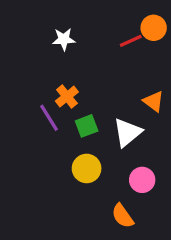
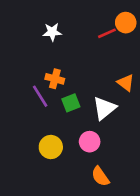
orange cross: (67, 96) -> (55, 79), turned -36
yellow circle: (87, 168) -> (51, 147), moved
pink circle: (142, 180) -> (90, 142), moved

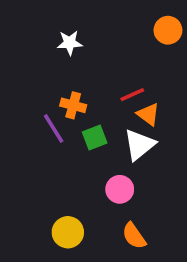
red line: (107, 33) -> (132, 95), moved
orange triangle: (126, 83) -> (148, 114), moved
yellow circle: (51, 147) -> (68, 232), moved

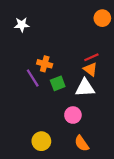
white star: (70, 43) -> (22, 25), moved
red line: (132, 95) -> (91, 57), moved
white triangle: (139, 145) -> (85, 88), turned 36

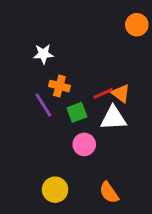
white star: (22, 25) -> (43, 54), moved
red line: (91, 57) -> (103, 93), moved
pink circle: (73, 115) -> (84, 144), moved

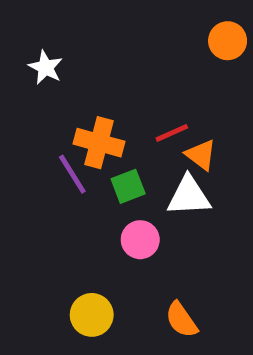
white star: (43, 54) -> (46, 67), moved, turned 30
orange cross: (59, 86) -> (99, 143), size x1.4
red line: (103, 93) -> (172, 133), moved

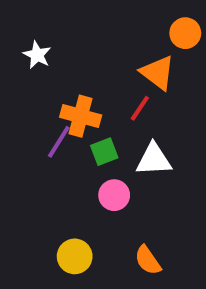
red line: (172, 133) -> (140, 108), turned -32
orange triangle: (201, 155) -> (158, 73), moved, size x1.4
purple line: (72, 174) -> (59, 142), turned 64

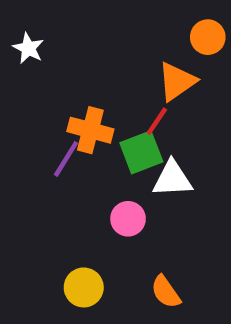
white star: (37, 55) -> (28, 48), moved
orange triangle: (158, 73) -> (177, 81), turned 48
green square: (104, 152) -> (141, 152), moved, size x1.4

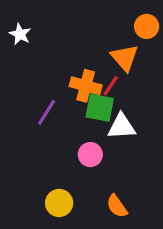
orange triangle: (177, 81) -> (125, 58), turned -36
orange cross: (90, 130) -> (86, 86), moved
green square: (141, 152) -> (100, 108), turned 32

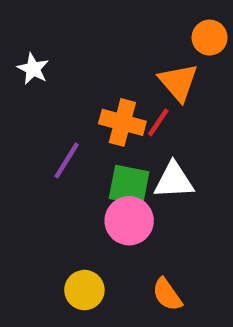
white star: (20, 34) -> (33, 69), moved
green square: (100, 108) -> (129, 185), moved
pink circle: (90, 155) -> (129, 221), size x1.4

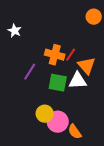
orange triangle: (178, 82) -> (87, 66), moved
pink circle: (129, 221) -> (58, 122), moved
yellow circle: (84, 290) -> (45, 114), moved

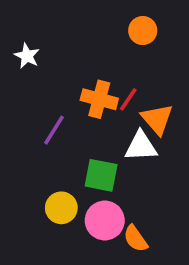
orange circle: (94, 17) -> (143, 31), moved
green square: (58, 83) -> (101, 175), moved
yellow circle: (45, 114) -> (61, 208), moved

